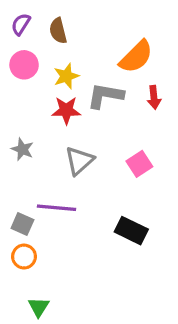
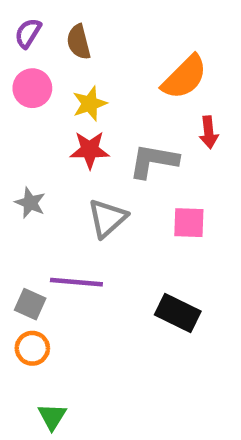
gray L-shape: (105, 96) -> (154, 161), moved
pink square: (139, 164) -> (189, 223), turned 35

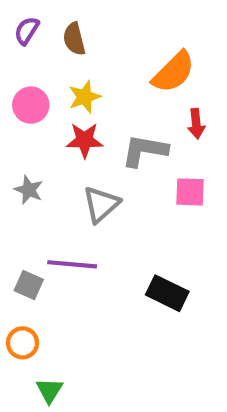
pink circle: (32, 88) -> (31, 105), moved
pink square: (189, 223) -> (190, 192), moved
orange circle: (32, 348) -> (23, 343), moved

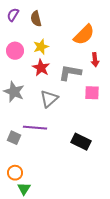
red star: (85, 140) -> (41, 68), turned 30
gray star: (29, 190) -> (14, 92), size x1.5
orange circle: (23, 343) -> (15, 173), moved

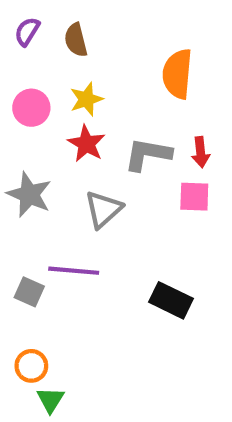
orange semicircle: (84, 35) -> (177, 74), turned 140
red arrow: (95, 60) -> (201, 152), moved

